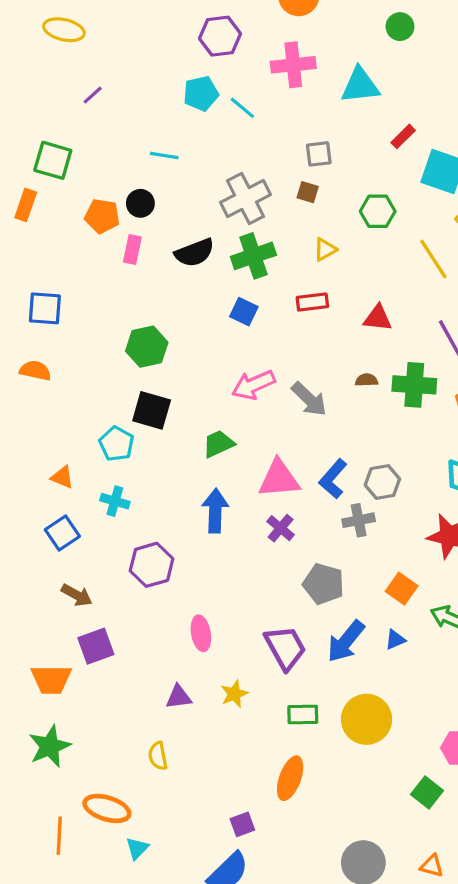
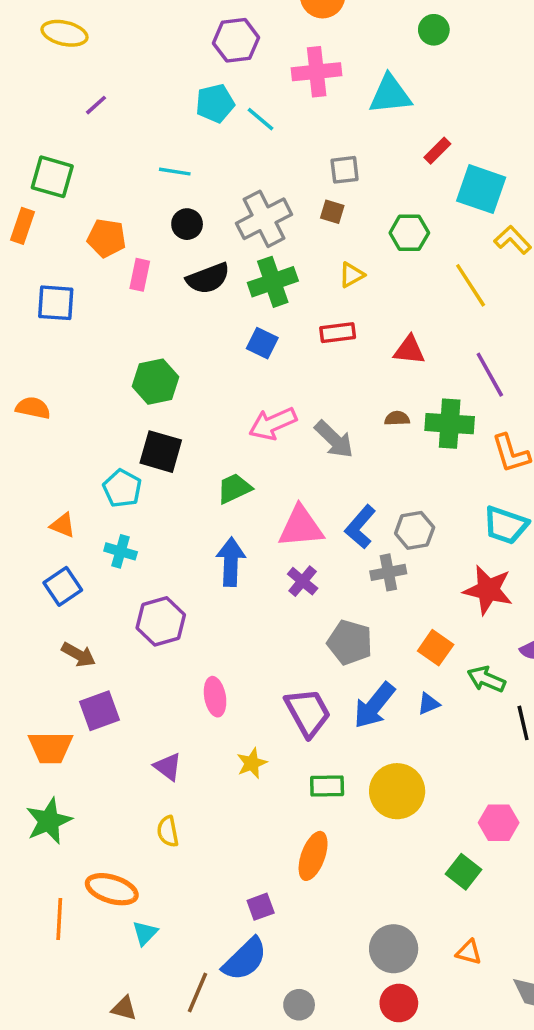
black circle: (140, 203) -> (187, 224), moved
blue square: (45, 308) -> (56, 303), moved
purple triangle: (179, 697) -> (168, 767), moved, turned 44

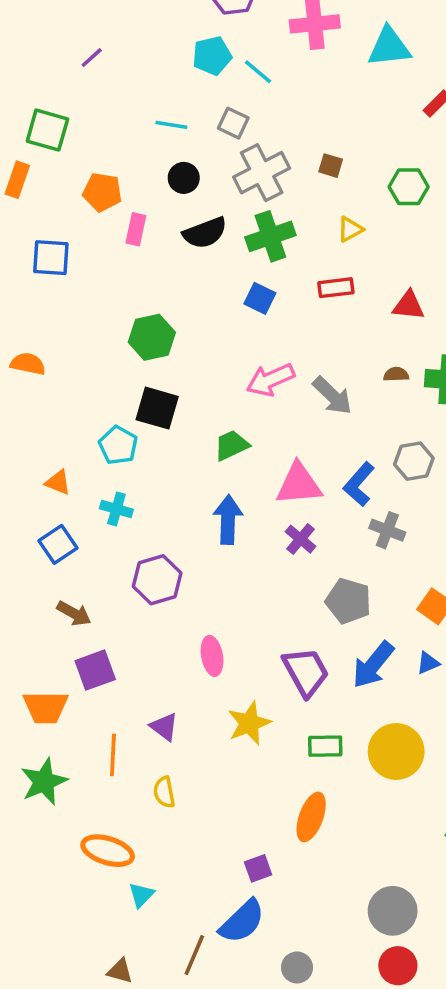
gray square: (345, 170) -> (233, 123), moved, turned 32
gray hexagon: (415, 530) -> (414, 461), moved
gray cross: (388, 572) -> (387, 530), turned 32
yellow star: (252, 763) -> (249, 723), size x1.4
orange line: (59, 919) -> (113, 755), moved

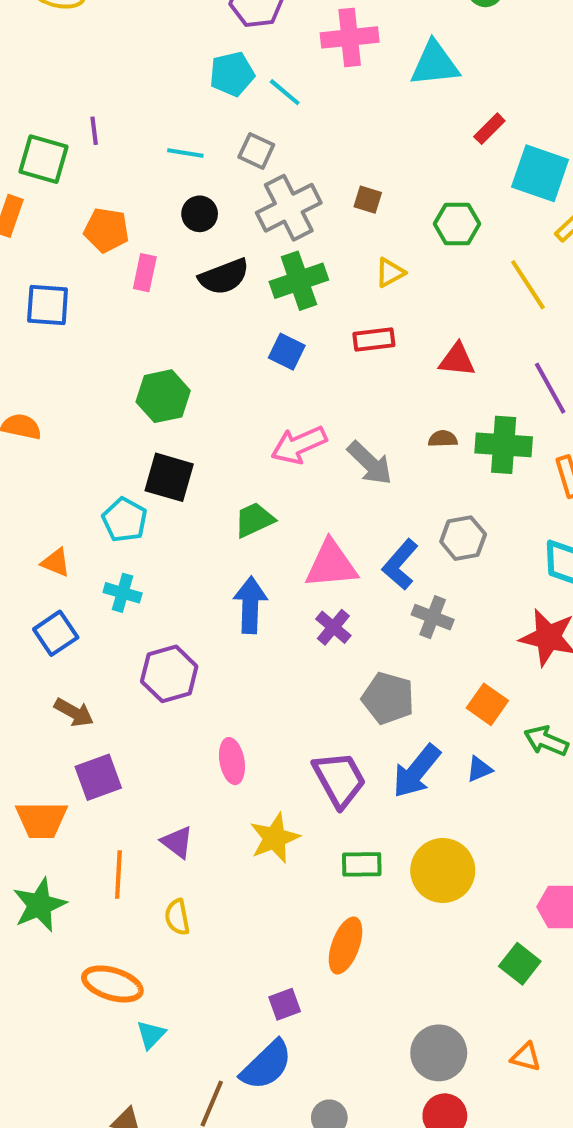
purple line: (92, 58) -> (94, 131), moved, turned -55

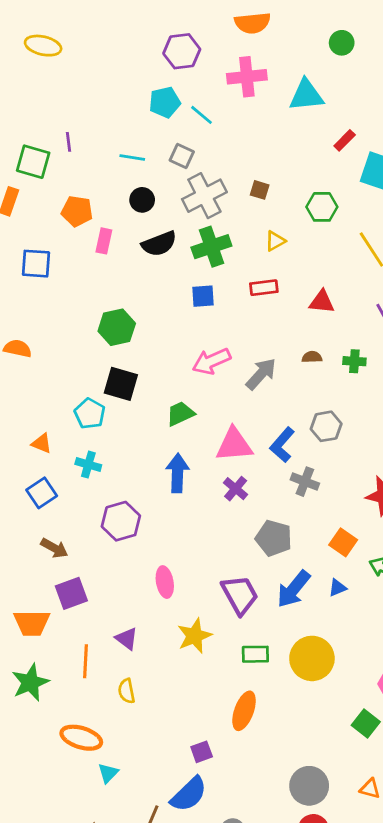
blue square: (287, 352) -> (203, 296), turned -30
green cross: (504, 445) -> (354, 361), size x0.6
gray arrow: (370, 463) -> (261, 374), turned -92

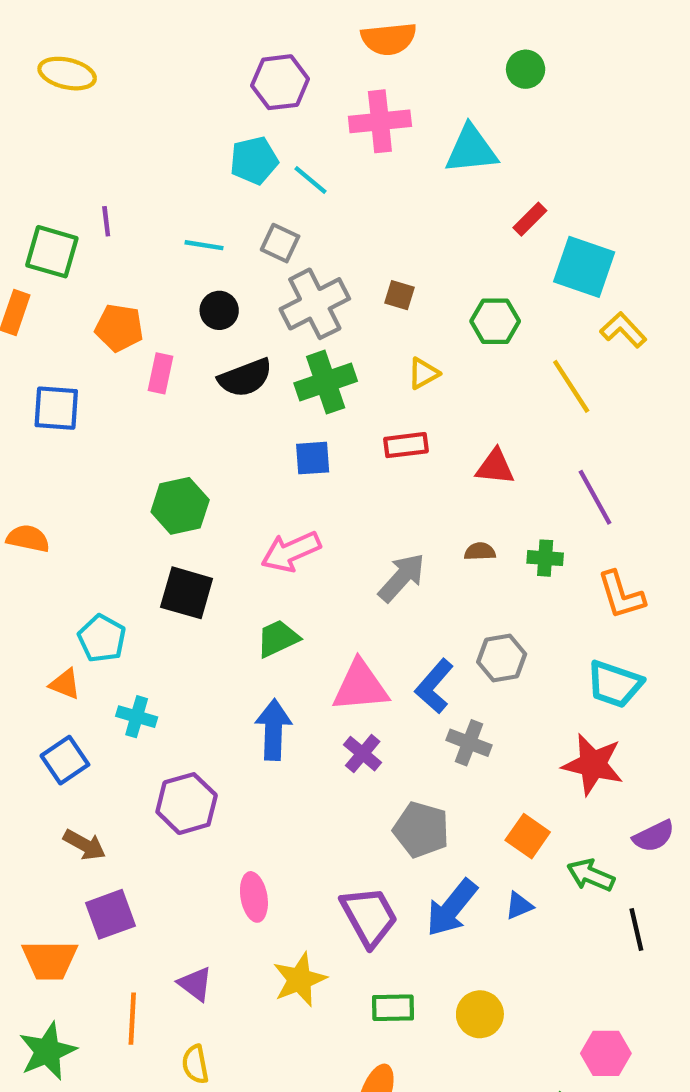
pink arrow: (211, 361) -> (291, 552), moved
cyan pentagon: (90, 414) -> (102, 638), moved
yellow circle: (312, 658) -> (480, 1014), size x0.7

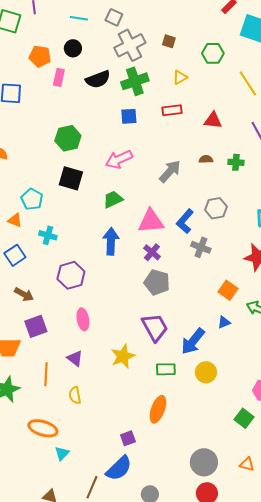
black circle: (219, 310) -> (73, 48), moved
gray pentagon: (421, 830) -> (157, 282), moved
pink ellipse: (254, 897) -> (83, 319), moved
blue arrow: (452, 908) -> (193, 341), moved

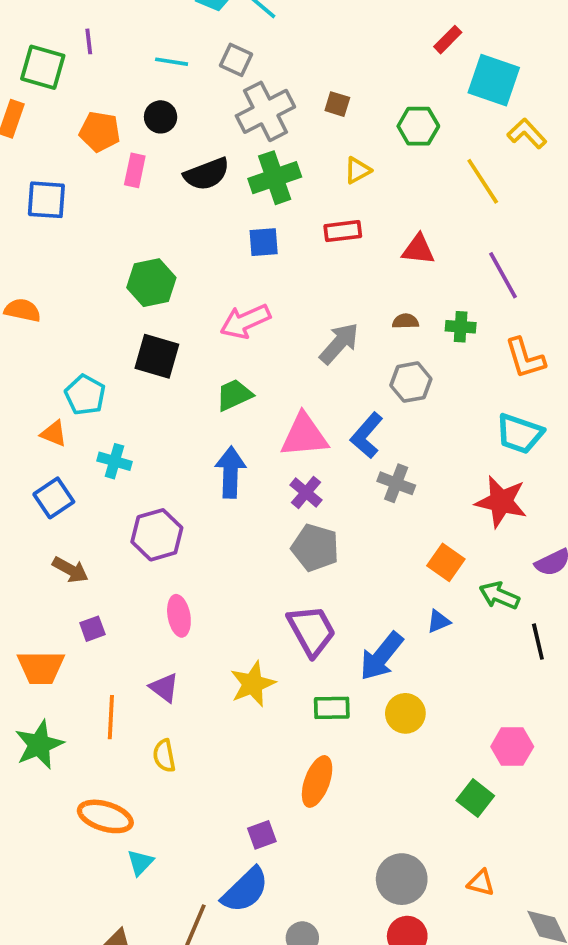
gray hexagon: (216, 208) -> (411, 382), moved
purple square: (36, 326) -> (92, 629), size x0.6

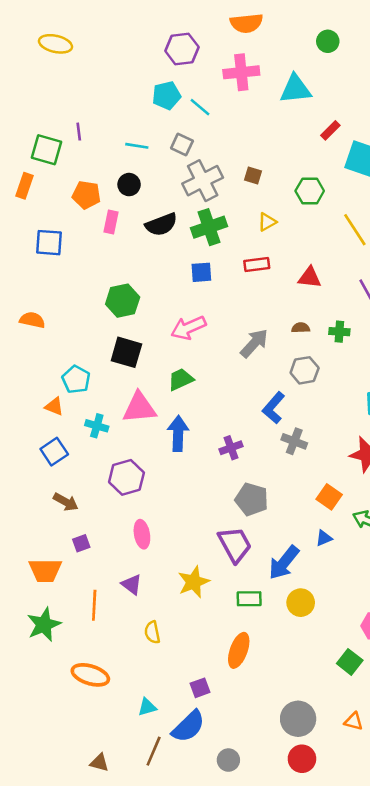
pink triangle: (304, 435) -> (139, 408), moved
purple cross: (306, 492) -> (231, 448), turned 30
gray pentagon: (315, 548) -> (252, 499), moved
yellow semicircle: (164, 756) -> (152, 632), moved
cyan triangle: (140, 862) -> (147, 707), moved, turned 30

